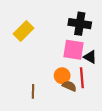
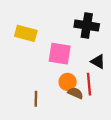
yellow rectangle: (24, 31) -> (26, 33), turned 60
pink square: (74, 50) -> (60, 54), moved

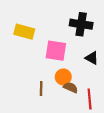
red line: (89, 84) -> (90, 99), moved
brown line: (36, 99) -> (41, 89), moved

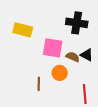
brown semicircle: (71, 87) -> (73, 57), moved

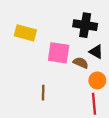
black triangle: (87, 55) -> (96, 52), moved
orange circle: (60, 73) -> (97, 80), moved

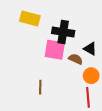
black cross: (85, 25) -> (63, 32), moved
yellow rectangle: (25, 33) -> (30, 19), moved

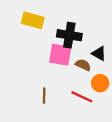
red line: (88, 97) -> (82, 97), moved, turned -60

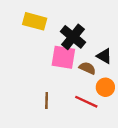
black cross: (69, 35) -> (73, 37), turned 30

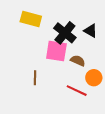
black triangle: (104, 56) -> (91, 31), moved
brown line: (47, 100) -> (35, 78), moved

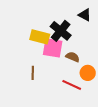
yellow rectangle: (31, 19) -> (40, 37), moved
black triangle: (91, 31) -> (85, 15), moved

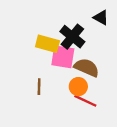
brown semicircle: (73, 57) -> (87, 68), size x1.5
orange circle: (88, 73) -> (78, 87), moved

